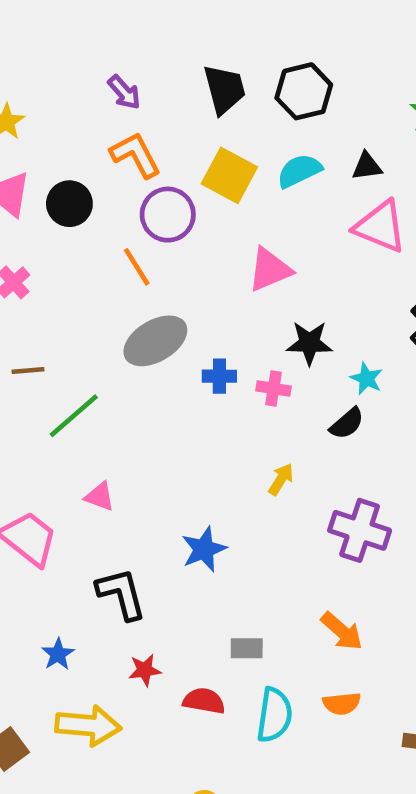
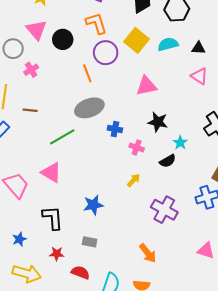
pink triangle: (380, 227) -> (199, 76), size x0.7
pink cross: (273, 388) -> (137, 147), moved
green line: (74, 416) -> (62, 137), moved
pink triangle: (100, 497) -> (51, 173), size x1.5
gray rectangle: (247, 648) -> (90, 242), moved

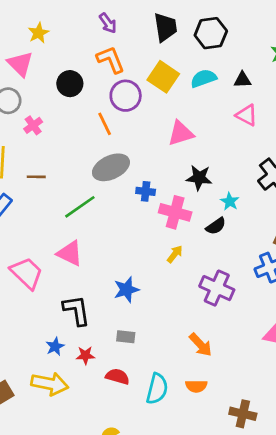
pink triangle: (36, 30) -> (20, 64), moved
pink cross: (137, 147) -> (175, 212), size x1.6
blue star: (19, 239) -> (55, 346), moved

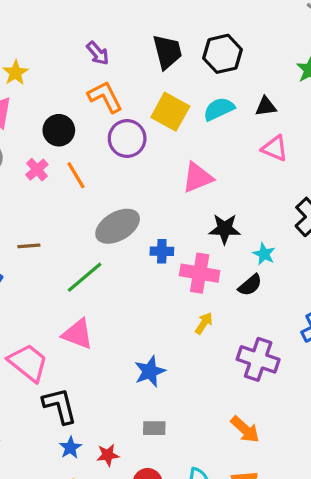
orange line: (105, 124) -> (76, 175), moved
pink cross: (33, 125) -> (37, 170), moved
black L-shape: (76, 310) -> (60, 406), moved

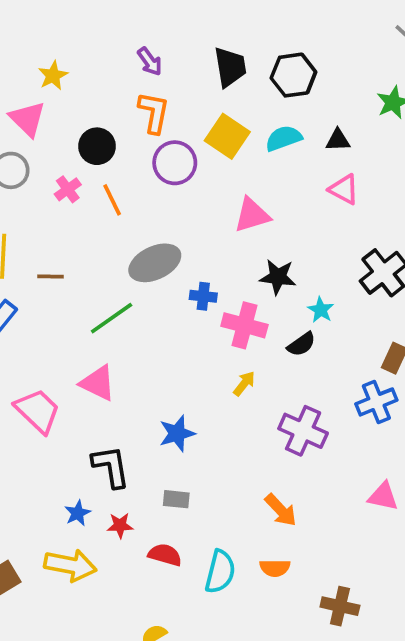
orange L-shape: (105, 97) -> (154, 113), turned 33
black L-shape: (60, 406) -> (111, 467), moved

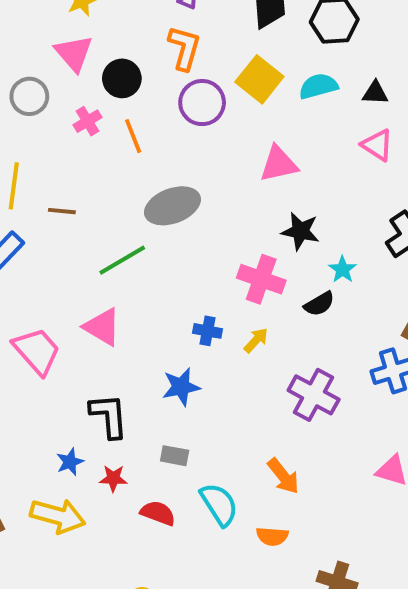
pink triangle: (27, 119) -> (74, 53), moved
blue cross: (203, 296) -> (207, 331), moved
cyan semicircle: (220, 572) -> (219, 504), moved, turned -51

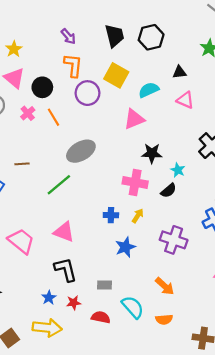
cyan semicircle: (318, 86) -> (149, 90), moved
pink triangle: (102, 327) -> (64, 232), moved
blue star: (181, 387) -> (125, 247), moved

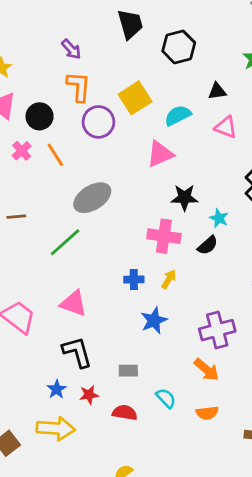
black trapezoid: (115, 36) -> (130, 24), moved
yellow square: (116, 75) -> (135, 98), turned 30
purple cross: (174, 240) -> (217, 330), moved, turned -32
cyan semicircle: (133, 307) -> (166, 398), size x0.7

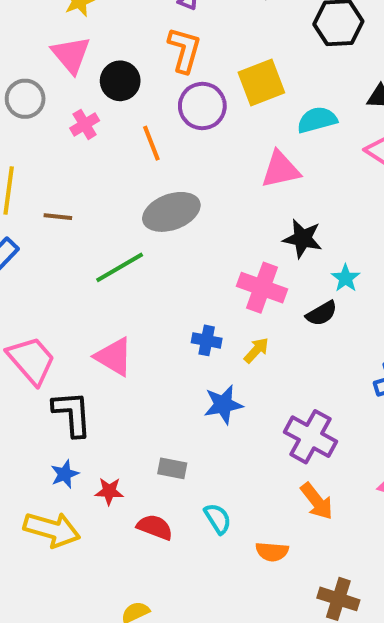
orange line: (55, 155) -> (151, 143), moved
purple cross: (217, 330) -> (310, 437), turned 32
black L-shape: (77, 352) -> (72, 414), moved
orange arrow: (207, 370) -> (317, 501), moved

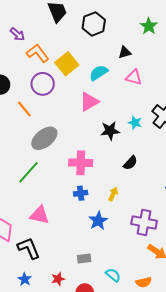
orange L-shape: (184, 50) -> (38, 53), moved, turned -35
cyan star: (346, 278) -> (135, 123), moved
pink cross: (262, 288) -> (81, 163), moved
yellow arrow: (256, 350) -> (113, 194), moved
blue star: (65, 474) -> (25, 279), moved

